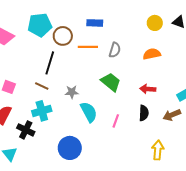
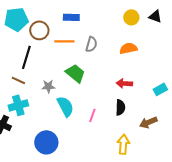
green trapezoid: (111, 82) -> (75, 73), moved
brown arrow: (172, 115) -> (148, 122), moved
yellow arrow: (158, 150) -> (123, 144), moved

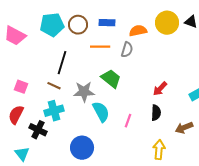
yellow circle: (131, 17) -> (167, 23), size x1.5
brown circle: (39, 30) -> (78, 25), moved
orange semicircle: (128, 48) -> (138, 31), moved
red arrow: (124, 83) -> (160, 89), turned -49
gray star: (48, 86) -> (84, 92), size x1.5

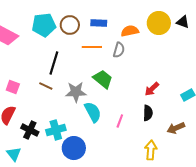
cyan cross: (54, 111) -> (56, 130), moved

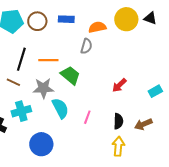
orange line: (92, 47) -> (48, 60), moved
black semicircle: (148, 113) -> (118, 121), moved
cyan cross: (56, 130) -> (21, 111), moved

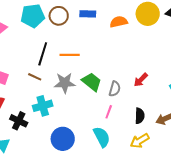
gray semicircle: (86, 46) -> (115, 89), moved
green trapezoid: (70, 75) -> (92, 82), moved
cyan semicircle: (60, 108) -> (102, 137), moved
yellow arrow: (118, 146) -> (140, 141), turned -126

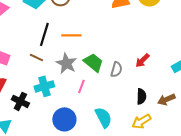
gray star: (65, 83) -> (66, 63), turned 30
pink line: (109, 112) -> (81, 86), moved

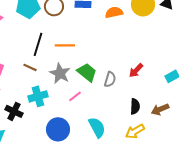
pink line: (81, 86) -> (75, 96), turned 32

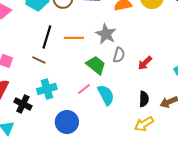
gray star: (60, 73) -> (106, 34), moved
gray semicircle: (110, 79) -> (119, 55), moved
cyan semicircle: (97, 127) -> (106, 95), moved

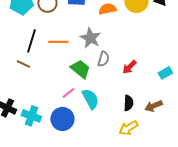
cyan cross: (47, 89) -> (31, 116), moved, turned 36
blue circle: (67, 122) -> (62, 119), moved

